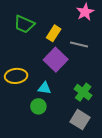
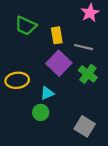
yellow rectangle: (54, 33) -> (57, 35), turned -42
cyan triangle: (44, 88) -> (47, 93), turned -32
green cross: (83, 92) -> (88, 74), moved

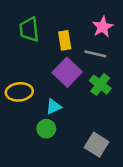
pink star: (90, 13) -> (103, 27), moved
green trapezoid: (26, 26) -> (29, 29), turned 60

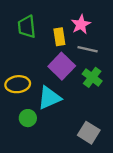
pink star: (103, 27) -> (81, 24), moved
cyan triangle: (54, 107) -> (49, 98), size x1.6
green circle: (46, 129) -> (28, 118), moved

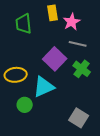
yellow rectangle: (59, 37) -> (53, 13), moved

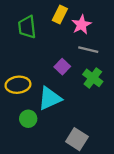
yellow rectangle: (53, 13) -> (60, 14), turned 35
purple square: (55, 59) -> (62, 67), size x0.6
gray square: (79, 118) -> (77, 139), moved

